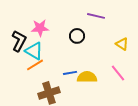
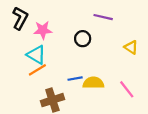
black L-shape: (19, 41) -> (20, 18), moved
pink line: (118, 73) -> (127, 89), moved

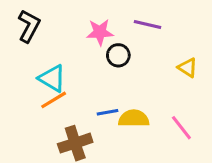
pink star: (43, 30) -> (100, 32), moved

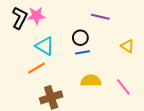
pink star: (100, 32) -> (36, 16), moved
cyan triangle: (52, 78) -> (45, 46), moved
blue line: (108, 112) -> (82, 52), moved

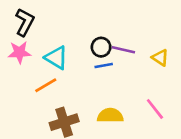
pink star: (36, 16) -> (19, 52), moved
purple line: (100, 17) -> (123, 50), moved
yellow semicircle: (91, 81) -> (110, 116), moved

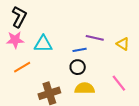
black circle: (101, 47) -> (78, 67), moved
cyan triangle: (56, 58) -> (43, 44), turned -30
orange line: (46, 85) -> (22, 67), moved

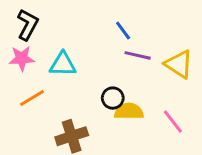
yellow triangle: (123, 44) -> (179, 64), size x1.5
blue line: (80, 50) -> (123, 30), moved, turned 64
yellow semicircle: (85, 88) -> (129, 111), moved

